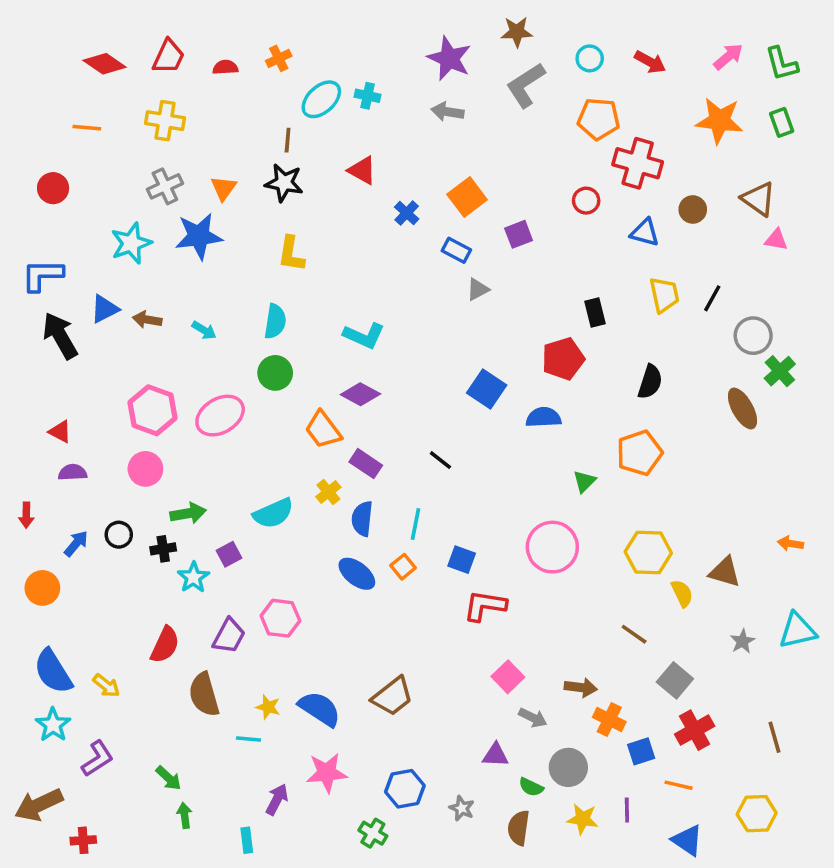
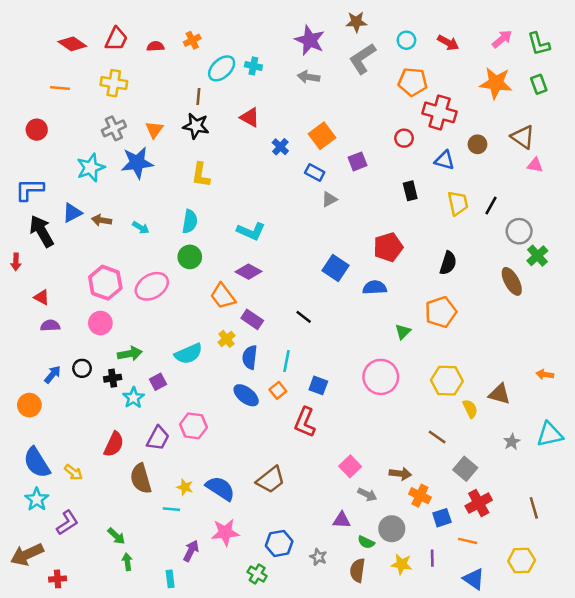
black rectangle: (595, 313) -> (410, 191), moved
red arrow: (26, 515) -> (16, 262), moved
red L-shape: (485, 606) -> (305, 422), moved, turned -76

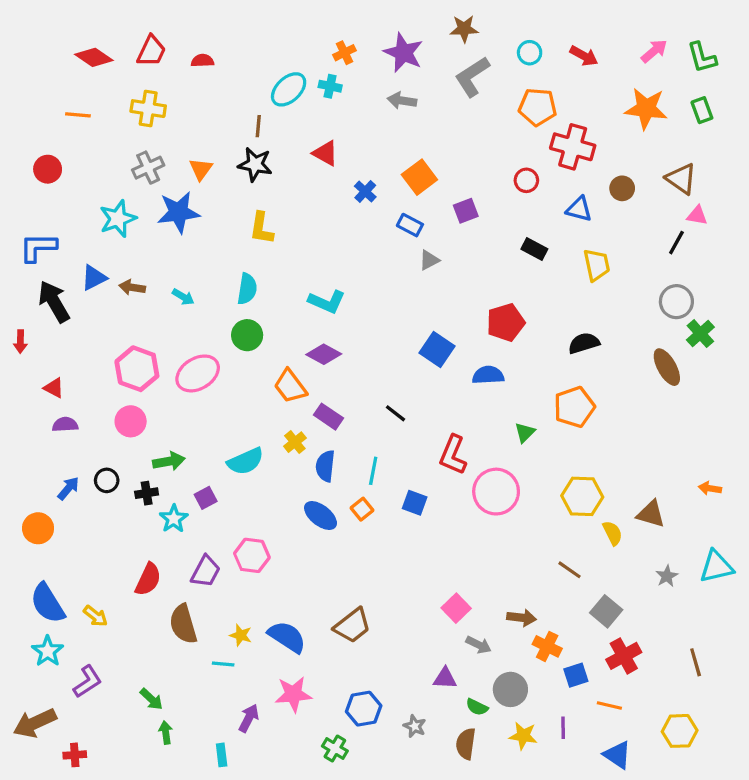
orange cross: (192, 40) -> (344, 53), moved
black rectangle: (410, 191) -> (534, 249), turned -48
black line: (491, 206) -> (676, 243), moved
black semicircle: (448, 263) -> (584, 343), turned -125
red L-shape: (305, 422) -> (453, 455), moved

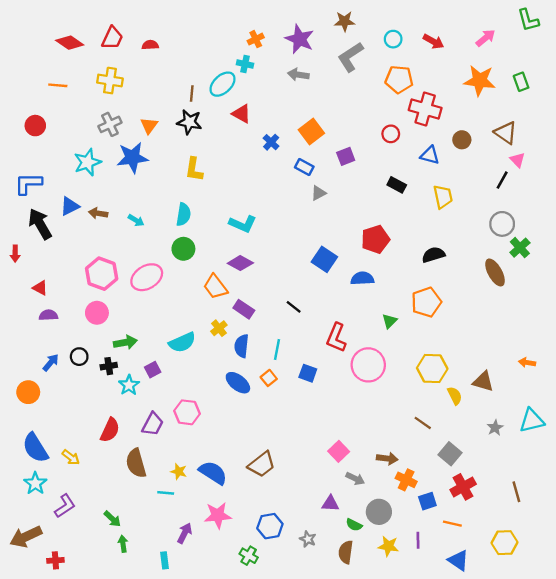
green L-shape: (702, 57) -> (528, 20), moved
cyan ellipse: (289, 89) -> (223, 84), moved
pink triangle: (697, 215) -> (518, 160), turned 35

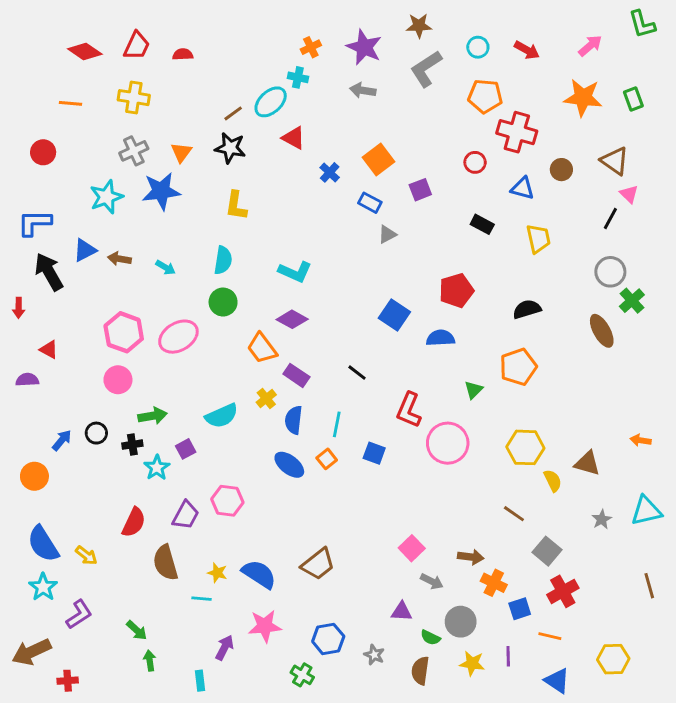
brown line: (192, 94) -> (233, 113), turned 49
purple semicircle: (48, 315) -> (27, 380), moved
brown line: (516, 492) -> (649, 586), moved

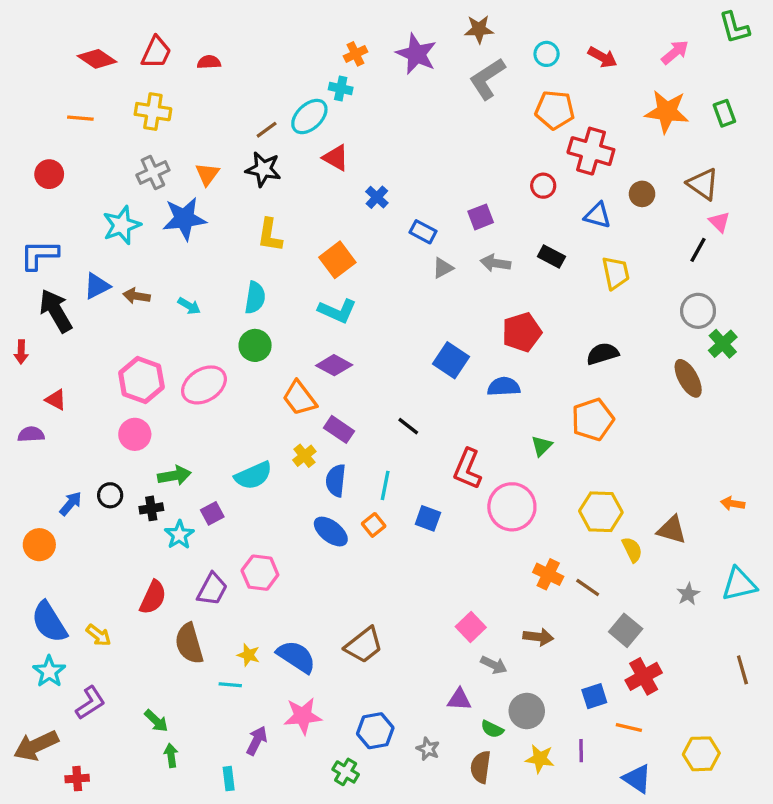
gray arrow: (363, 90) -> (495, 263), moved
orange square: (379, 159) -> (337, 260), moved
orange cross: (494, 583) -> (548, 574), moved

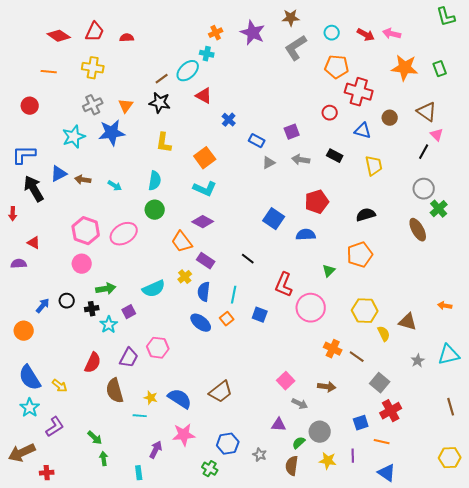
pink arrow: (675, 52) -> (392, 34), moved, turned -126
green semicircle: (492, 729) -> (299, 443), turned 112
yellow hexagon: (701, 754) -> (450, 458), moved

